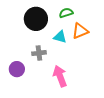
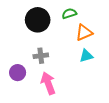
cyan triangle: (60, 37) -> (86, 56), moved, turned -32
pink arrow: (60, 76) -> (48, 83), moved

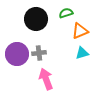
purple circle: (18, 73) -> (17, 54), moved, size x1.5

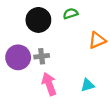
orange triangle: (80, 31) -> (97, 40), moved
cyan triangle: (82, 53) -> (88, 85), moved

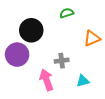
black circle: (38, 20) -> (31, 30), moved
gray cross: (42, 56) -> (62, 61), moved

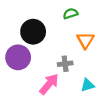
orange triangle: (92, 38) -> (85, 40), moved, turned -36
pink arrow: (46, 80) -> (49, 84), turned 60

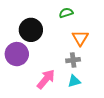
gray cross: (65, 64) -> (73, 60), moved
cyan triangle: (88, 85) -> (74, 81), moved

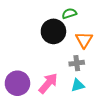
black circle: (31, 30) -> (53, 31), moved
purple circle: (17, 54) -> (17, 83), moved

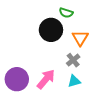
green semicircle: (69, 13) -> (66, 13), turned -144
gray cross: (77, 63) -> (73, 60), turned -32

